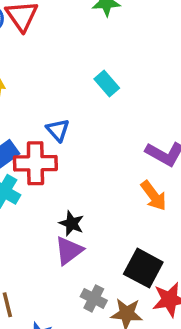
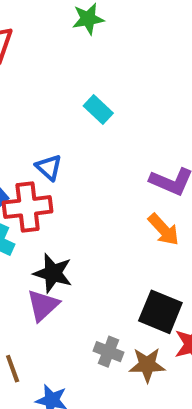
black star: (72, 223) -> (53, 273), moved, size x1.4
purple triangle: (69, 251) -> (43, 305), moved

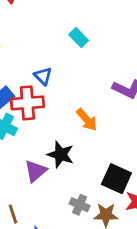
orange arrow: (164, 230) -> (87, 120), moved
black star: (53, 273) -> (61, 155), moved

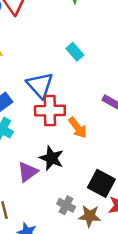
blue triangle: (43, 76) -> (40, 85), size x1.6
red cross: (27, 103) -> (50, 111), moved

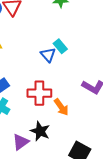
blue triangle: (40, 85) -> (48, 55), moved, size x0.7

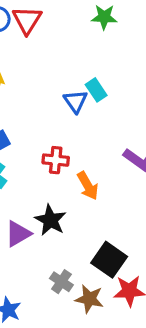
red cross: (39, 93) -> (56, 160), size x0.7

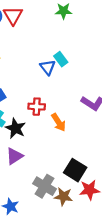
black star: (50, 220) -> (15, 128), moved
gray cross: (61, 282) -> (45, 186), size x1.5

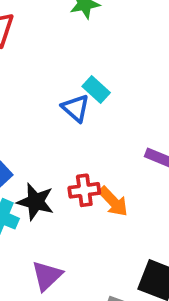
red cross: (37, 107) -> (84, 190), moved
black star: (15, 128) -> (36, 202), moved

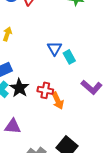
cyan rectangle: (96, 89) -> (69, 57), moved
purple triangle: (47, 276) -> (13, 126), turned 30

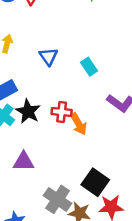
blue triangle: (55, 48) -> (49, 56), moved

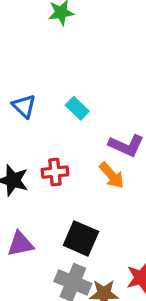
orange arrow: (79, 124) -> (112, 175), moved
black square: (95, 182) -> (81, 238), moved

